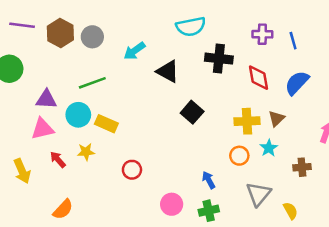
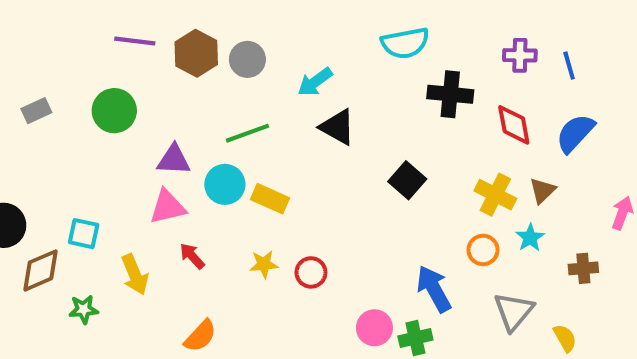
black triangle: (168, 71) -> (338, 127), moved
yellow cross: (247, 121) -> (495, 195), turned 30
yellow star: (86, 152) -> (264, 264), moved
blue arrow: (209, 180) -> (434, 289), size x1.6
green cross: (209, 211) -> (415, 338), moved

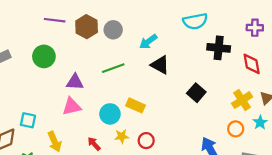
cyan circle: (225, 184) -> (110, 114), moved
yellow cross: (495, 195) -> (242, 100), turned 30
yellow rectangle: (270, 199) -> (136, 105), moved
red arrow: (192, 256) -> (94, 144), moved

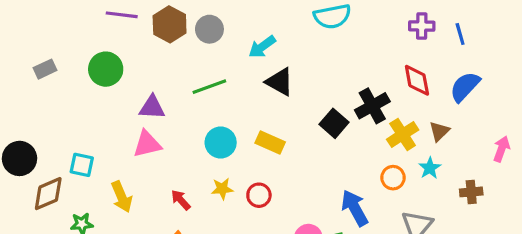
black cross: (219, 48) -> (372, 106), moved, turned -35
yellow rectangle: (136, 105) -> (270, 143), moved
cyan circle: (110, 114) -> (221, 143), moved

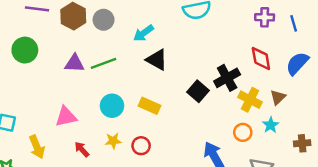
purple triangle: (152, 107) -> (74, 63), moved
yellow cross: (403, 135) -> (250, 100), turned -30
pink triangle: (147, 144) -> (66, 117), moved

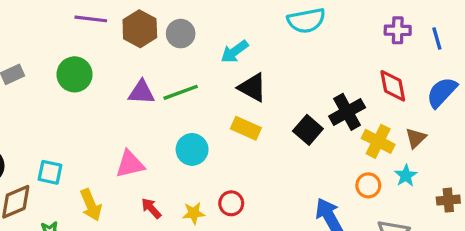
yellow rectangle: (150, 106) -> (246, 128), moved
yellow star: (113, 141) -> (194, 213), moved

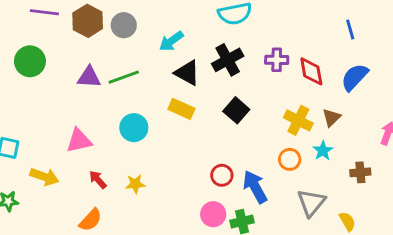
purple cross: (398, 30) -> (277, 60), moved
black cross: (347, 112) -> (228, 60), moved
red circle: (231, 203) -> (222, 175), moved
yellow arrow: (91, 205) -> (44, 177), turned -48

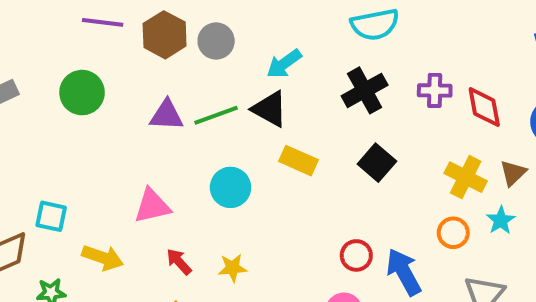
black triangle: (187, 73) -> (270, 109), moved

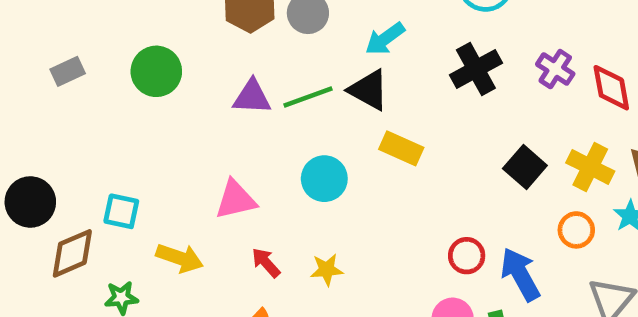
purple cross: (435, 90) -> (555, 69), turned 32
black square: (377, 163) -> (525, 167), moved

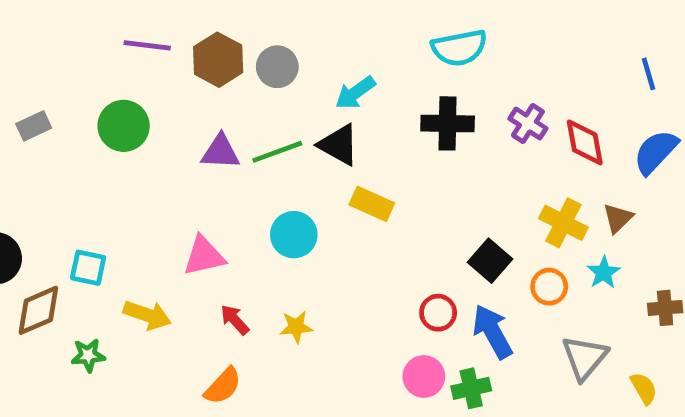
black cross: (476, 69) -> (448, 123), turned 30
black square: (525, 167) -> (490, 261), moved

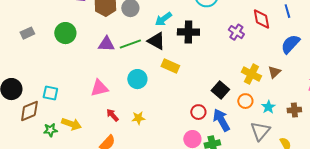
black cross: (448, 123) -> (188, 32), moved
red diamond: (585, 142) -> (261, 19), moved
cyan star: (604, 272) -> (268, 107), moved
yellow arrow: (147, 315) -> (71, 124), moved

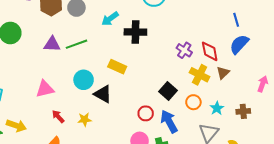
blue line: (287, 11) -> (236, 20), moved
red diamond: (261, 19) -> (210, 51), moved
purple cross: (236, 32) -> (184, 50), moved
black triangle: (156, 41) -> (103, 94), moved

